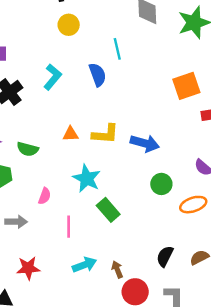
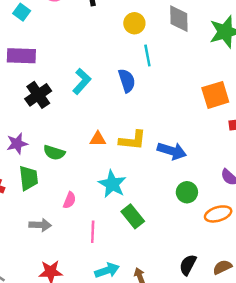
yellow circle: (69, 25) -> (134, 23), moved

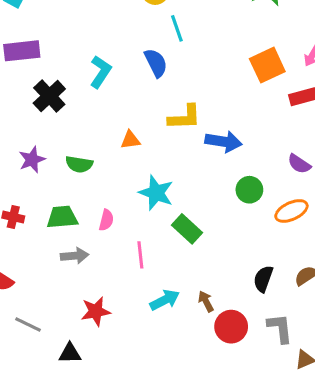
yellow L-shape: (132, 140) -> (185, 117), moved
green trapezoid: (28, 178) -> (62, 217), moved, turned -80

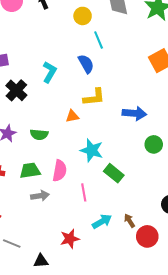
yellow L-shape: (185, 117) -> (94, 97), moved
pink semicircle: (106, 220) -> (60, 171), size x1.5
red star: (96, 311) -> (70, 239), moved

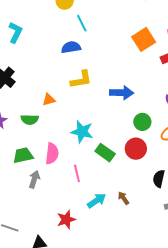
blue semicircle: (86, 64) -> (71, 47), turned -66
cyan L-shape: (50, 72) -> (15, 32), moved
orange triangle: (72, 116) -> (49, 100), moved
gray arrow: (40, 196) -> (34, 179), turned -60
red circle: (147, 236) -> (136, 149), moved

